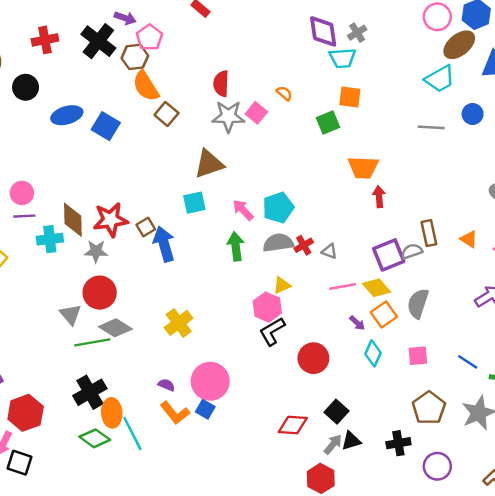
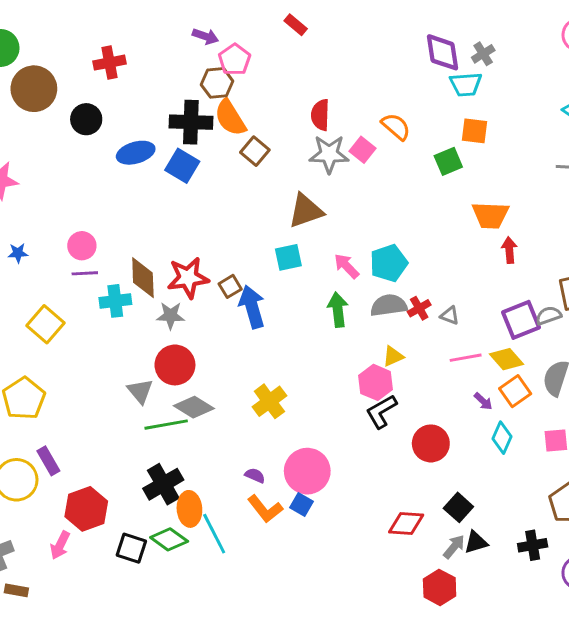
black cross: (98, 41) -> (191, 122), moved, turned -36
orange semicircle: (284, 93) -> (396, 126), size x1.5
black square: (19, 463) -> (131, 548), moved

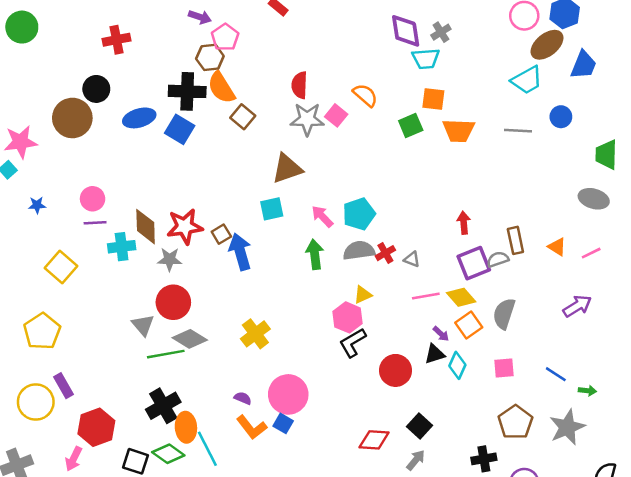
brown circle: (34, 89) -> (72, 118), moved
orange trapezoid: (490, 215) -> (459, 131), moved
red arrow: (509, 250) -> (464, 223), moved
black triangle: (476, 542) -> (435, 354), moved

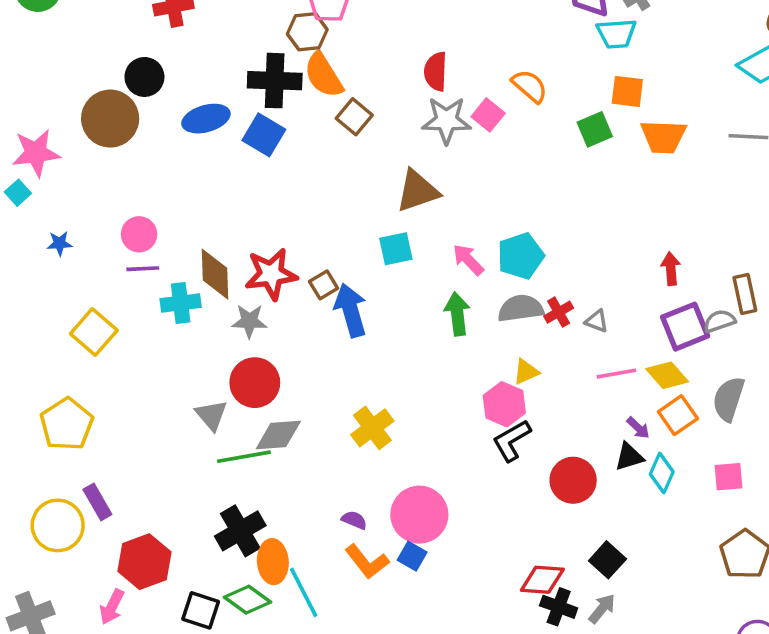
gray diamond: (190, 339) -> (278, 435), turned -36
black cross: (484, 459) -> (559, 607), moved, turned 30

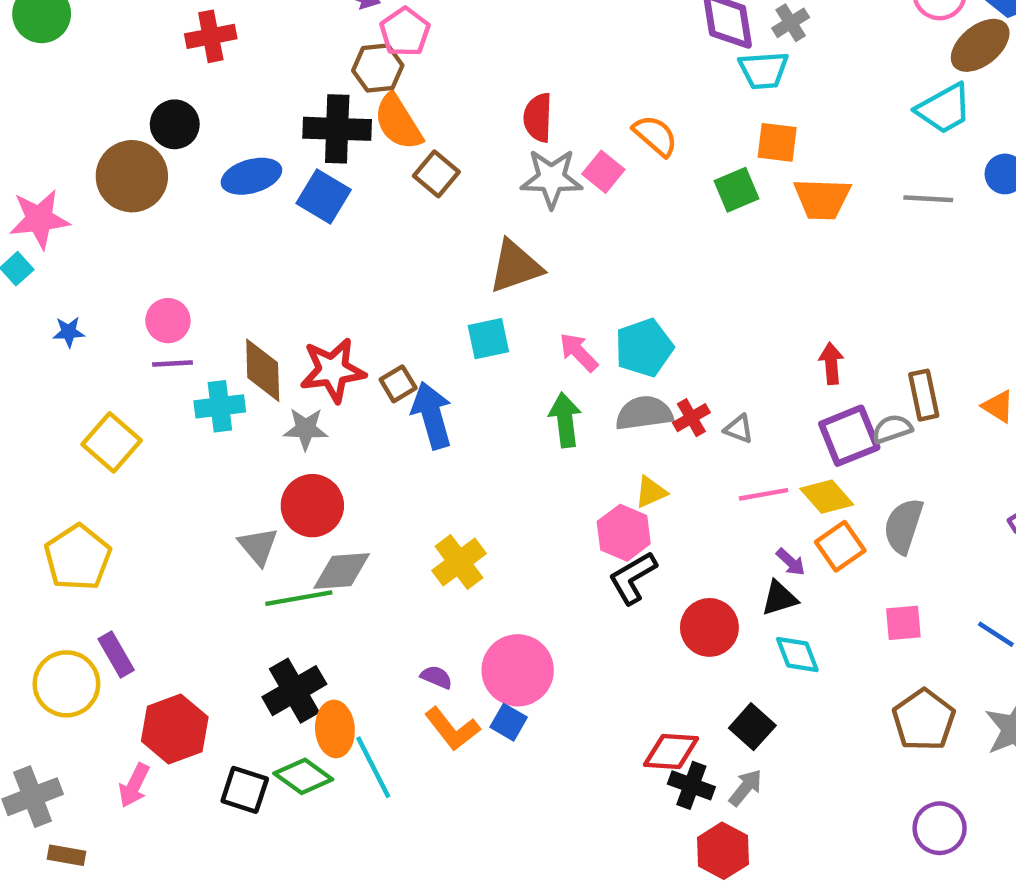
cyan diamond: (662, 473) -> (797, 655), moved, turned -45

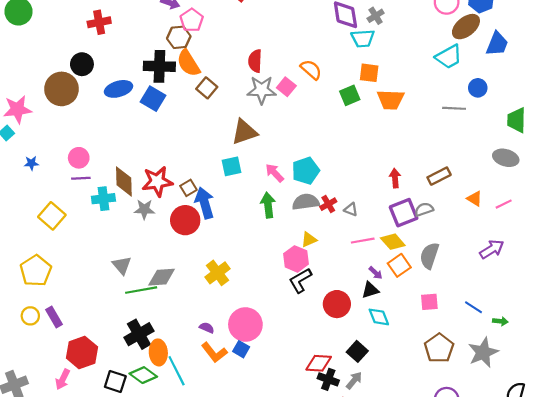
gray line: (928, 199) -> (454, 108), moved
brown rectangle: (924, 395) -> (439, 176), moved, turned 75
red circle: (312, 506) -> (185, 220), moved
yellow circle: (66, 684) -> (30, 316), moved, size x0.6

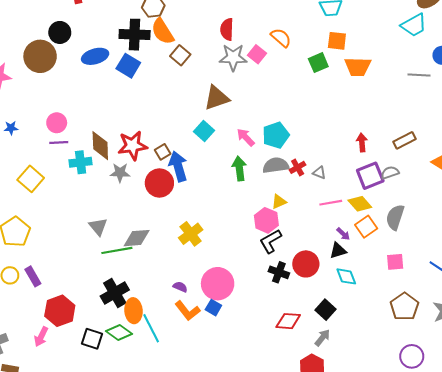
cyan square: (231, 166) -> (204, 131), turned -36
black cross: (328, 379) -> (279, 272), moved

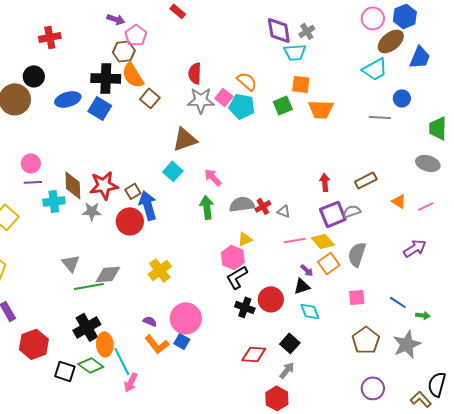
cyan pentagon: (276, 135) -> (242, 106), moved, turned 30
pink arrow: (41, 337) -> (131, 382), moved

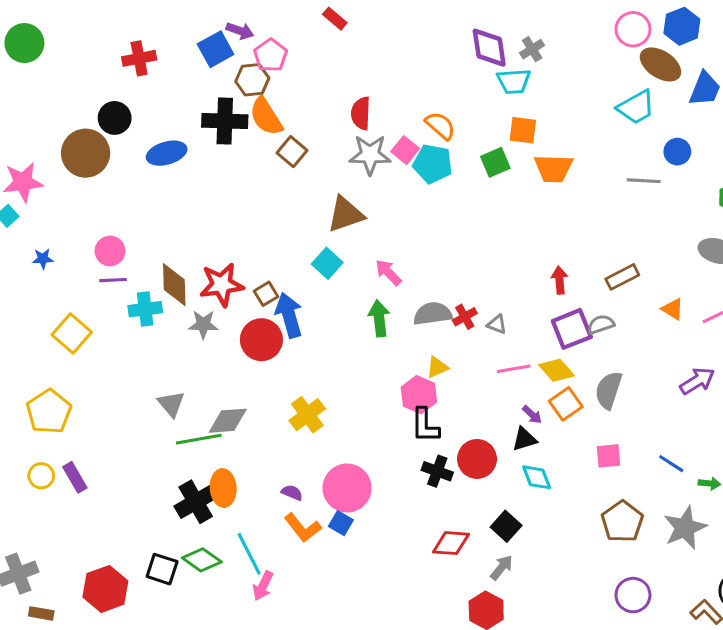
brown ellipse: (391, 41) -> (661, 64), turned 72
blue square: (100, 108) -> (216, 49), moved, turned 30
black L-shape: (237, 277) -> (425, 425), turned -60
red hexagon: (34, 344) -> (105, 589), moved
orange ellipse: (105, 344) -> (223, 488), moved

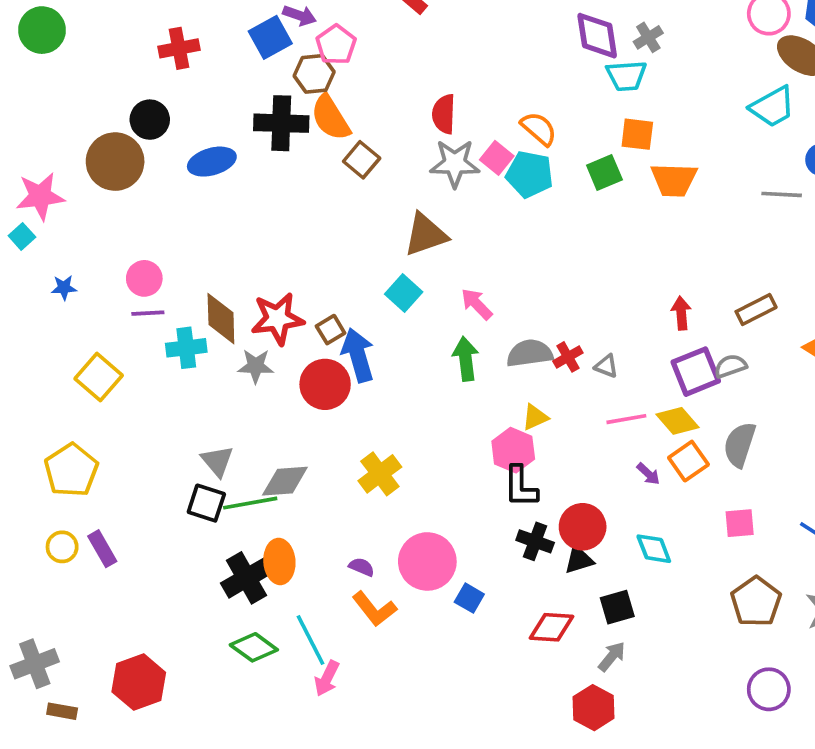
black triangle: (524, 439) -> (579, 560), moved
blue square: (341, 523) -> (469, 598), moved
black square: (506, 526) -> (617, 607), turned 32
black square: (162, 569) -> (206, 503), moved

